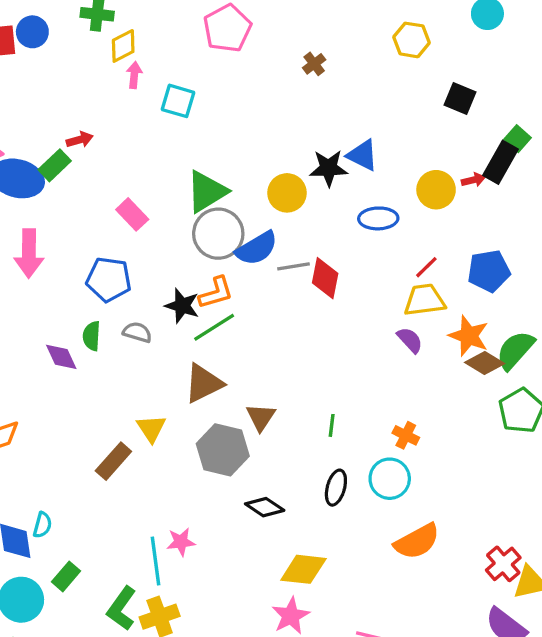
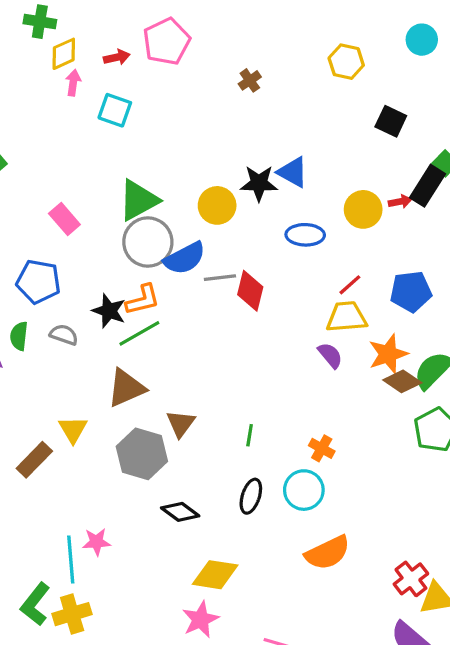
red arrow: (80, 140) -> (117, 57), moved
orange star: (469, 336) -> (388, 354), turned 30

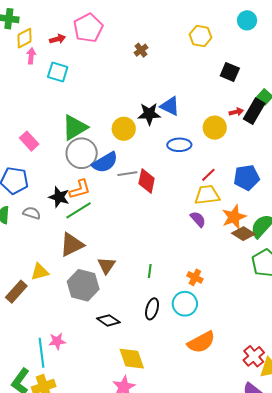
red arrow: (400, 202) -> (236, 112), moved
yellow triangle: (73, 429) -> (40, 272), turned 48
yellow diamond: (215, 575) -> (132, 359), turned 64

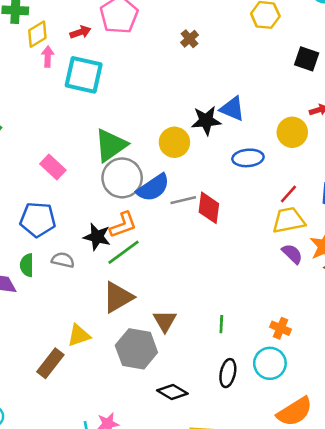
cyan square: (58, 72) -> (84, 75), size x1.4
purple semicircle: (198, 219) -> (292, 254), moved

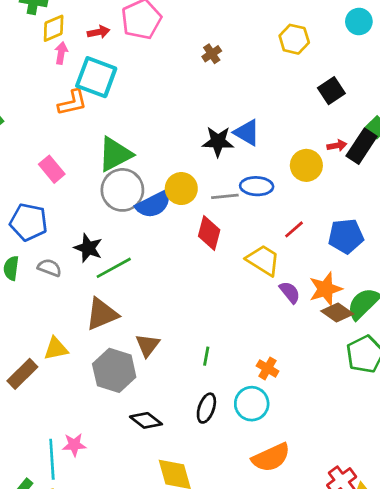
black square: (307, 59) -> (331, 91), turned 30
yellow circle: (174, 142) -> (181, 189), moved
gray line: (183, 200) -> (225, 196), moved
yellow trapezoid: (289, 220) -> (263, 260), moved, turned 36
orange L-shape: (123, 225) -> (72, 103), moved

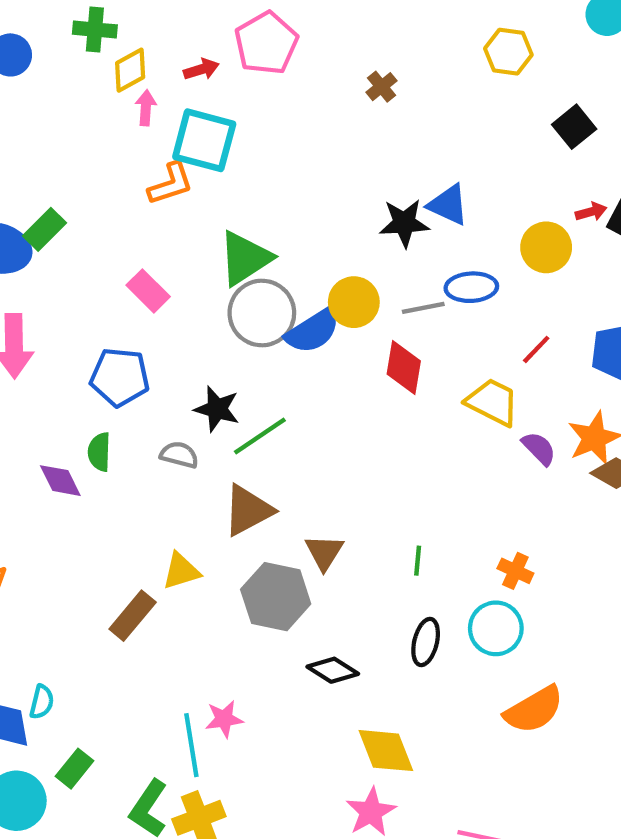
gray semicircle: (49, 268) -> (179, 455), moved

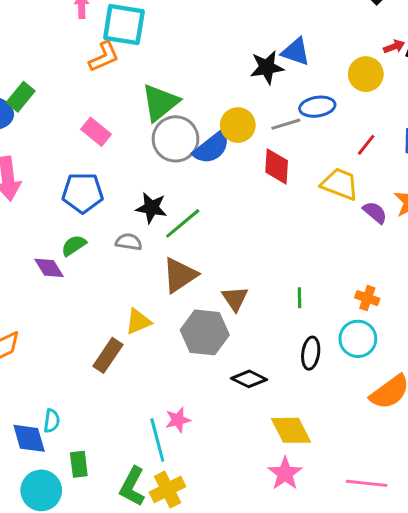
green semicircle: (99, 452) -> (74, 245), turned 60
green rectangle: (75, 769) -> (79, 464), turned -40

